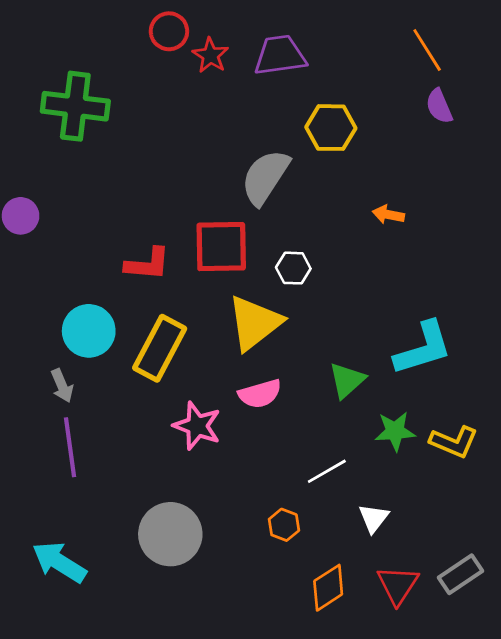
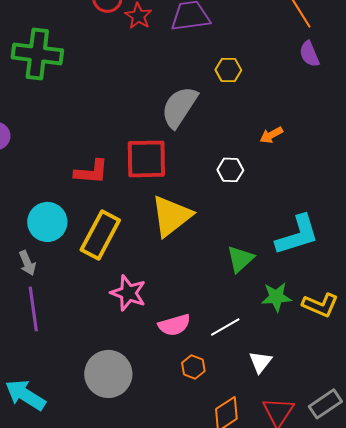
yellow hexagon: (331, 128) -> (228, 70), size x0.7
orange arrow: (388, 215) -> (271, 135), turned -40
white hexagon: (293, 268) -> (230, 170), moved
pink semicircle: (260, 394) -> (174, 325), moved

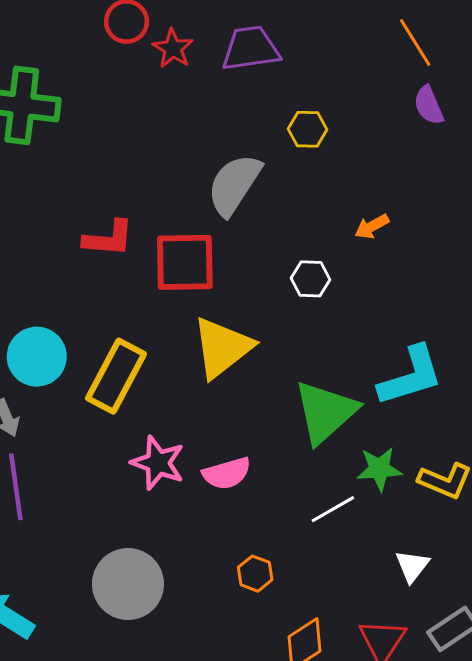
red L-shape: (91, 172) -> (109, 238), moved
green triangle: (240, 259) -> (325, 412), size x1.6
pink semicircle: (174, 325) -> (227, 473), moved
white line: (225, 327) -> (333, 509), moved
white triangle: (260, 362) -> (412, 566), moved

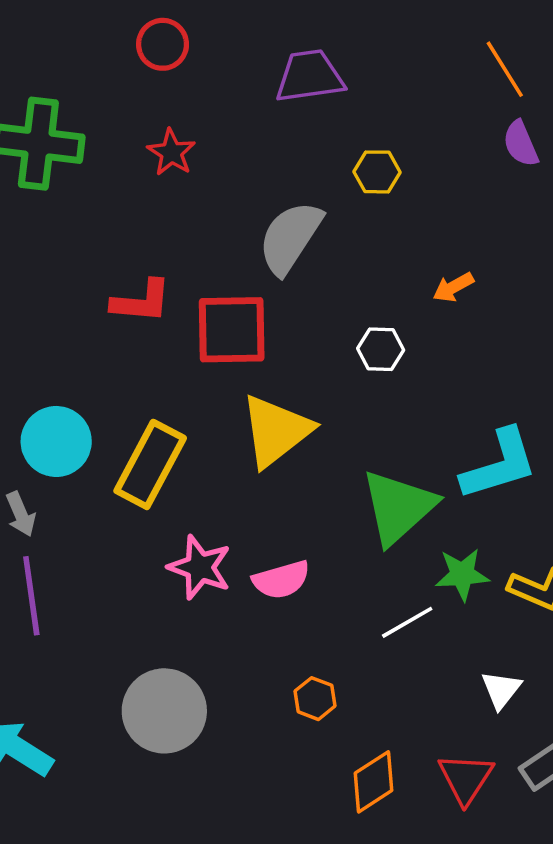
red star: (173, 48) -> (171, 152), moved

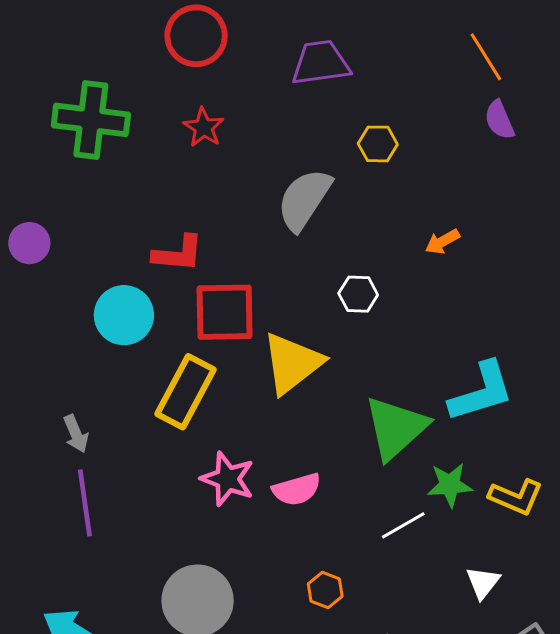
red circle: (163, 44) -> (196, 36), size x1.4
red square: (232, 330) -> (225, 312), moved
white hexagon: (381, 349) -> (358, 294), moved
cyan circle: (56, 441) -> (124, 315), moved

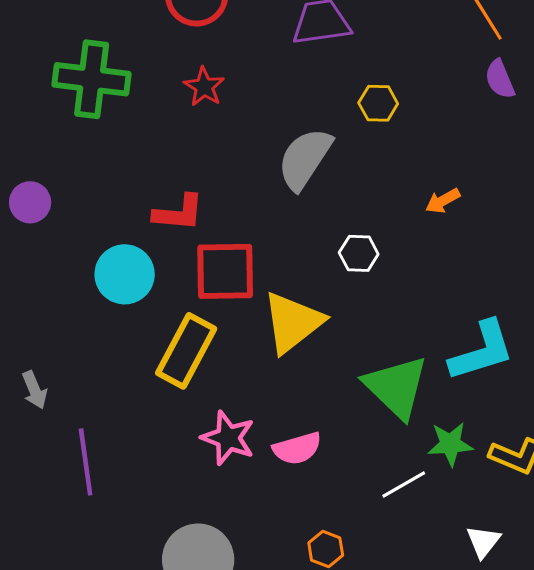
green triangle: (396, 428) -> (396, 387), turned -34
gray arrow: (76, 434) -> (35, 390), moved

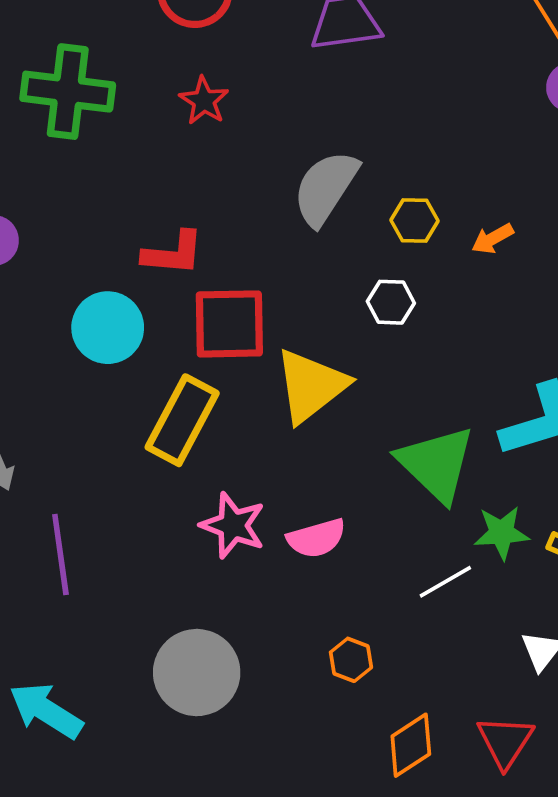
yellow hexagon: (378, 103) -> (414, 221), moved

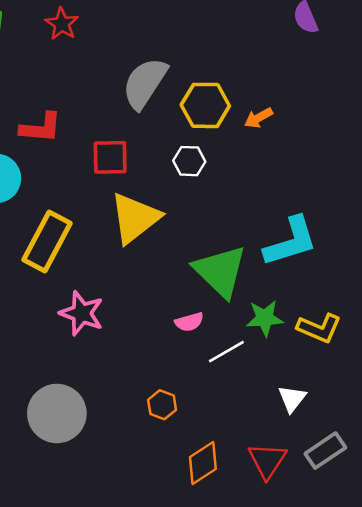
yellow hexagon: (414, 221) -> (205, 105), size x1.5
red square: (229, 324) -> (110, 157), moved, size x0.7
pink semicircle: (316, 538) -> (189, 322), moved, size x0.7

